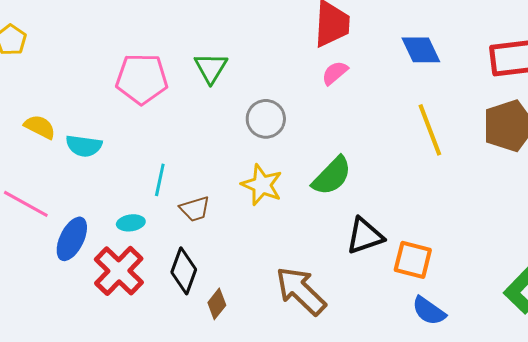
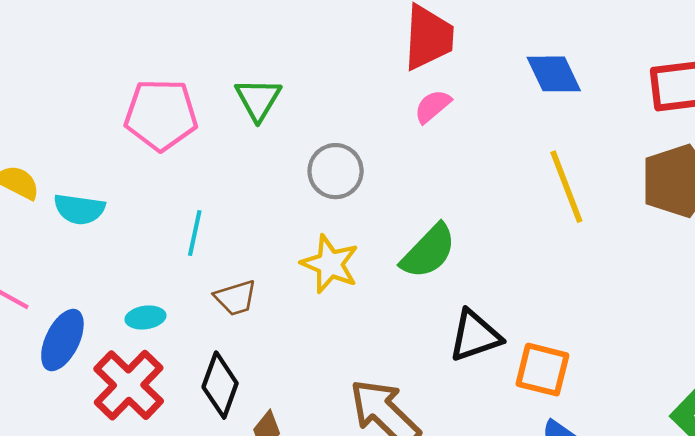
cyan line: (160, 180) -> (195, 233), moved

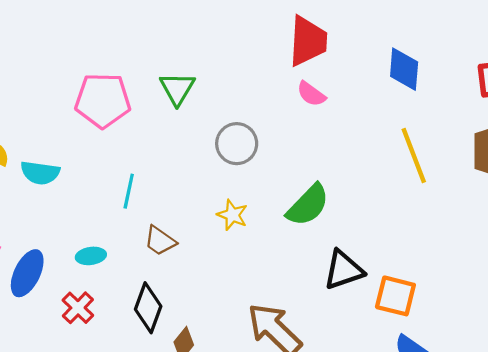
blue diamond: (554, 74) -> (404, 69), turned 30
pink semicircle: (433, 106) -> (311, 94), turned -104
yellow star: (330, 264) -> (232, 215), size x0.7
brown trapezoid: (236, 298) -> (160, 241), turned 52
red cross: (129, 385) -> (78, 308), size x0.6

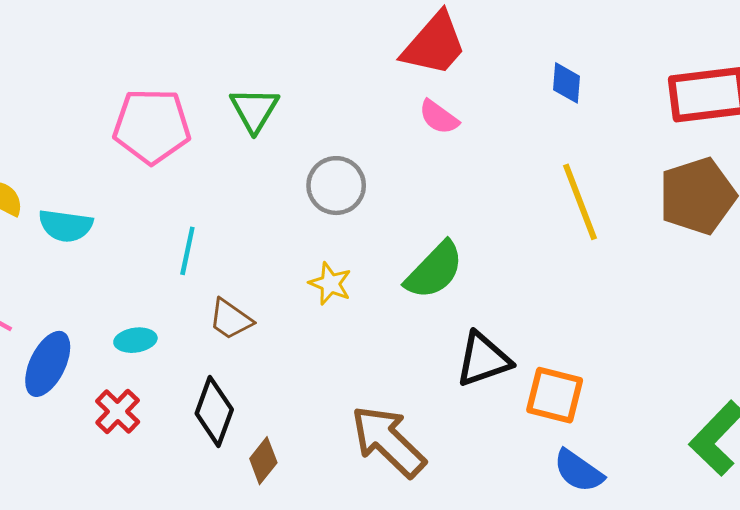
red trapezoid: (308, 41) -> (434, 44), turned 38
blue diamond: (404, 69) -> (567, 83), size x0.7

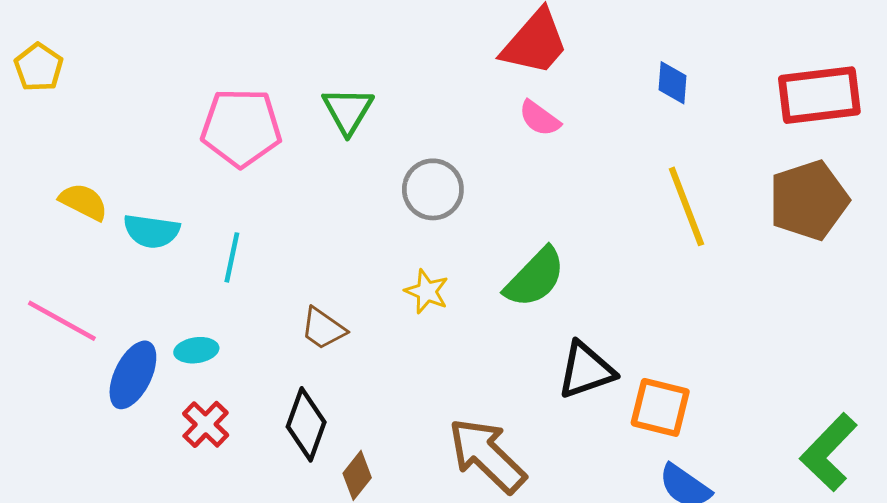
cyan line: (187, 251) -> (232, 257), moved
cyan ellipse: (135, 340) -> (196, 350), moved

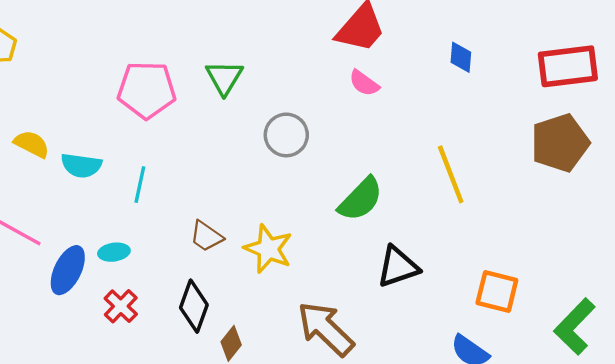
yellow line: (686, 206) -> (451, 174), moved
yellow star: (427, 291) -> (268, 249), moved, size x1.5
orange square: (660, 407) -> (497, 292), moved

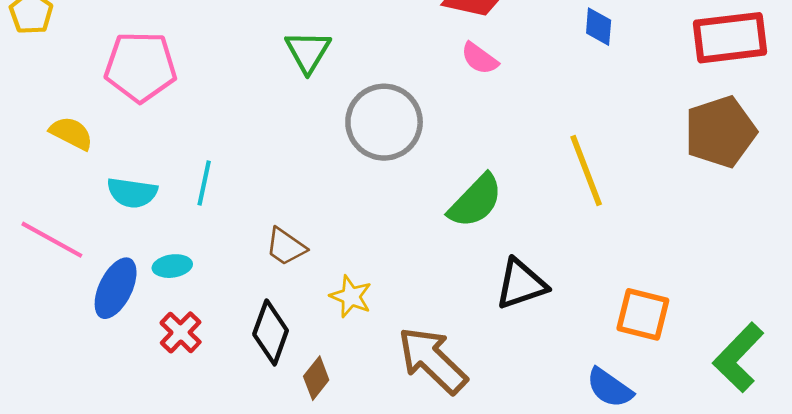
pink pentagon: (147, 90) -> (140, 67), moved
gray circle: (286, 135) -> (384, 122), size x1.4
cyan semicircle: (81, 165) -> (132, 193), moved
yellow star: (268, 249) -> (351, 296), moved, size x0.7

